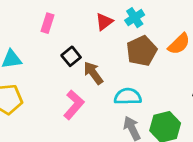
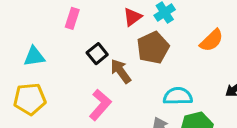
brown pentagon: (142, 51) -> (153, 48), moved
cyan semicircle: (128, 96) -> (178, 96), moved

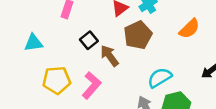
cyan semicircle: (178, 96) -> (160, 78), turned -30
yellow pentagon: (30, 99) -> (57, 80), moved

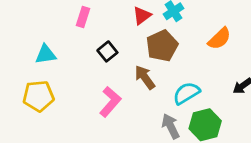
brown arrow: (109, 56) -> (145, 77), moved
yellow pentagon: (57, 80) -> (38, 96), moved

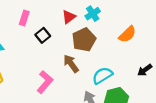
black square: (107, 51) -> (43, 35), moved

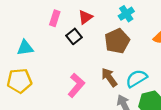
red triangle: (69, 17) -> (85, 17), moved
brown arrow: (71, 64) -> (109, 77), moved

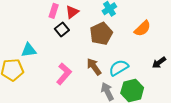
pink rectangle: (55, 18) -> (54, 11), moved
cyan triangle: (25, 48) -> (29, 50), moved

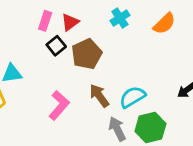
orange semicircle: (142, 28) -> (164, 24), moved
brown pentagon: (101, 34) -> (87, 54), moved

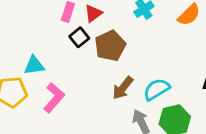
brown arrow: (99, 96) -> (123, 88), turned -105
pink L-shape: (59, 105) -> (54, 98), moved

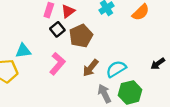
pink L-shape: (54, 98) -> (57, 64), moved

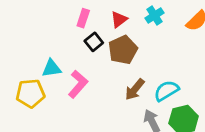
red triangle: (68, 11) -> (119, 19), moved
pink L-shape: (57, 64) -> (78, 84), moved

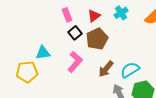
pink rectangle: (83, 18) -> (67, 15), turned -40
pink L-shape: (78, 84) -> (75, 62), moved

